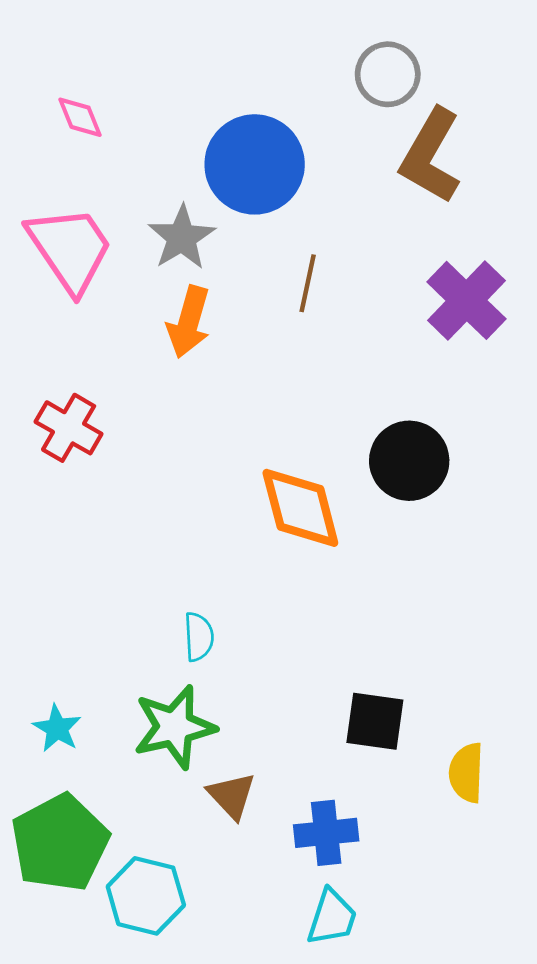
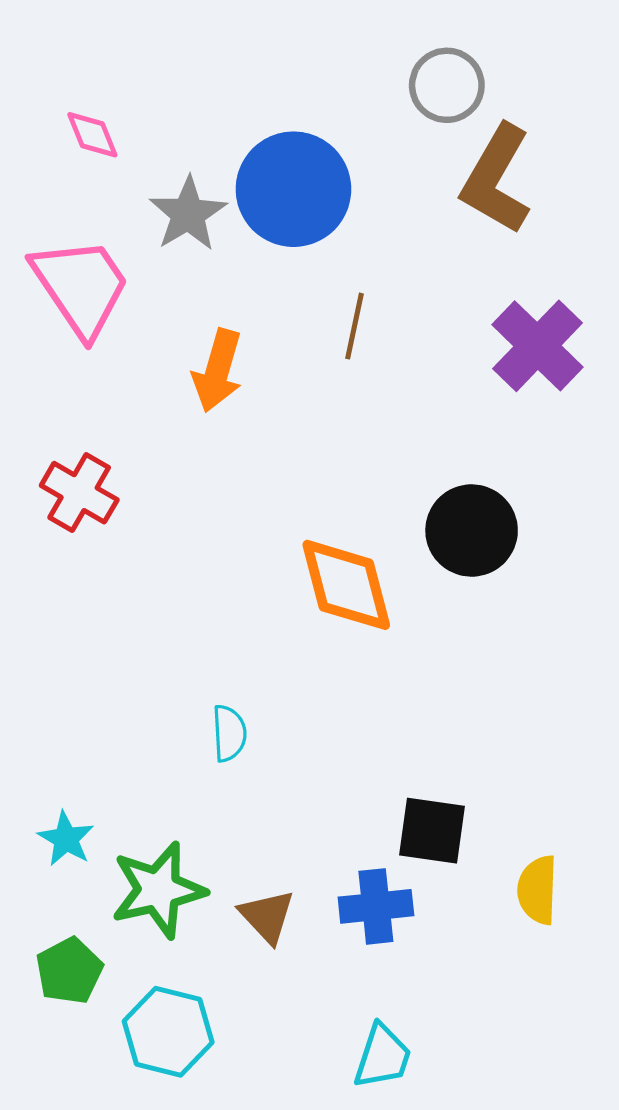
gray star: (182, 237) -> (188, 214), moved
green star: (174, 727) -> (158, 890), moved
blue cross: (326, 833) -> (376, 906), moved
green pentagon: (60, 843) -> (69, 971), size x0.6

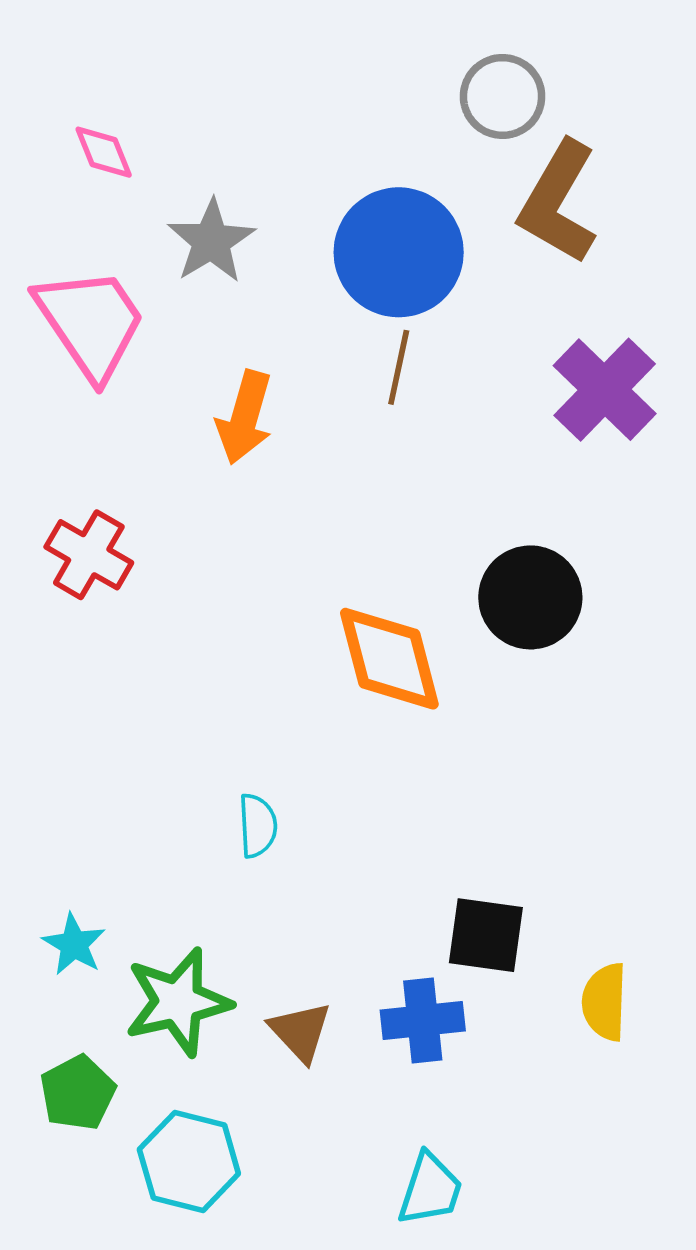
blue circle: (293, 189) -> (399, 252), moved

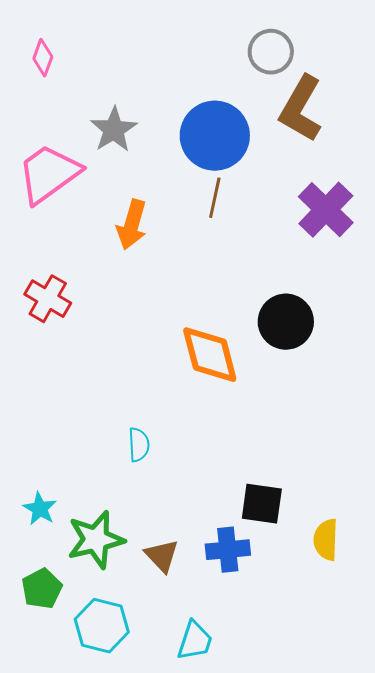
pink diamond: (104, 152) -> (43, 58), moved, turned 42
pink trapezoid: (91, 323) -> (49, 174), turned -92
cyan trapezoid: (430, 1189) -> (195, 641), moved

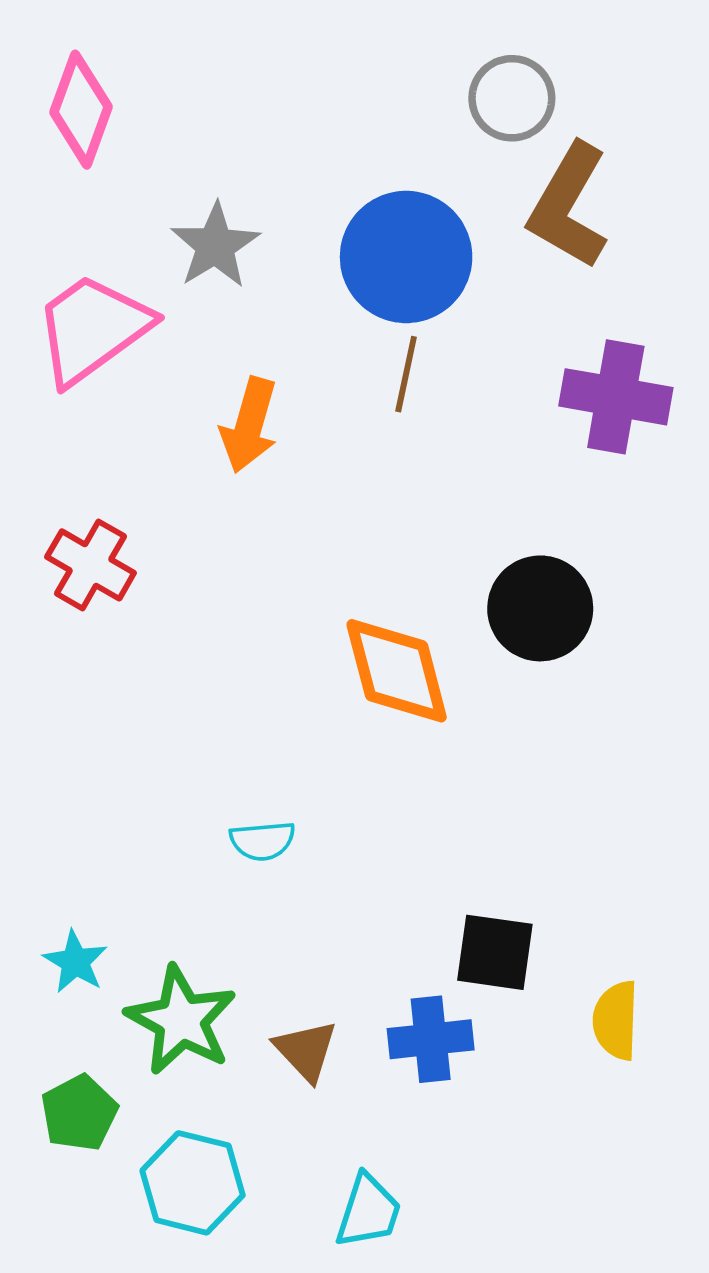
pink diamond: (43, 58) -> (81, 110), size x1.6
purple cross: (326, 210) -> (616, 397), turned -34
cyan semicircle: (139, 445) -> (262, 841), turned 88
green star: (96, 540) -> (181, 1020), turned -30

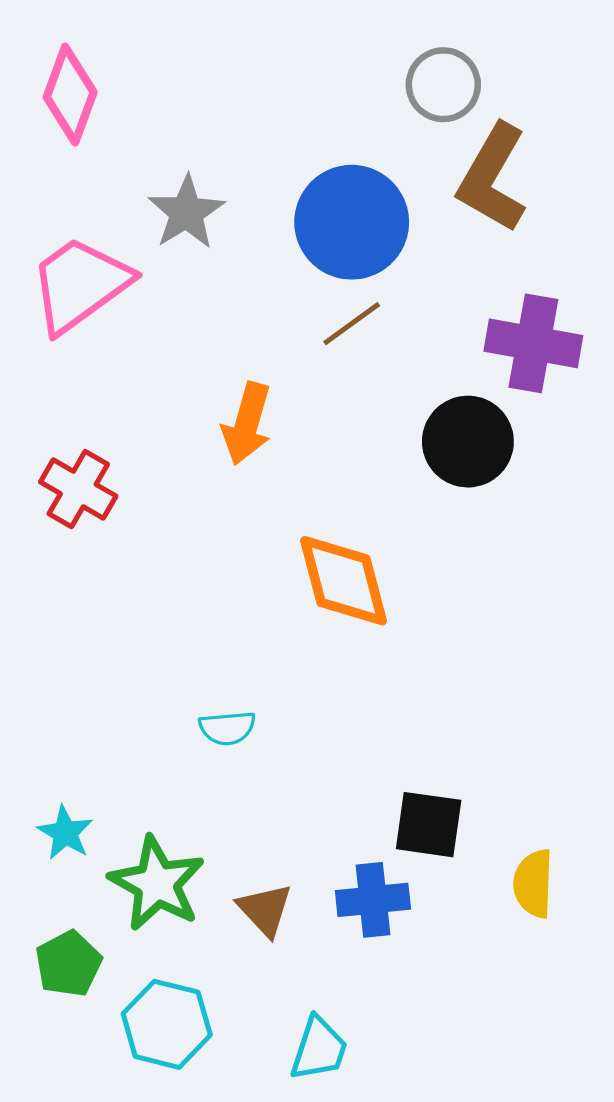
brown line: (406, 374) -> (352, 324), turned 42
orange arrow: (249, 425) -> (247, 424), moved
black circle: (540, 608) -> (468, 442), moved

